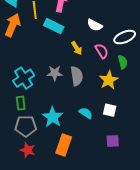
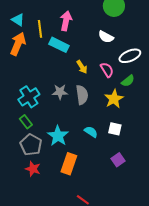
white semicircle: (95, 25) -> (106, 37), moved
green semicircle: (123, 62) -> (128, 81), turned 64
green rectangle: (21, 103) -> (26, 122), turned -32
gray pentagon: (26, 126) -> (31, 145), turned 30
purple square: (113, 141) -> (118, 160), turned -32

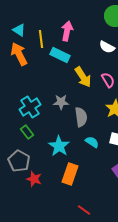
orange arrow: (18, 44) -> (19, 54), turned -50
yellow arrow: (82, 67) -> (83, 77), size x1.5
gray semicircle: (82, 95) -> (81, 117), moved
gray pentagon: (31, 145) -> (19, 161), moved

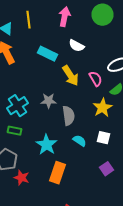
pink arrow: (67, 31) -> (64, 17), moved
yellow line: (41, 39) -> (28, 20), moved
white semicircle: (107, 47) -> (76, 46), moved
green rectangle: (27, 132) -> (14, 131), turned -40

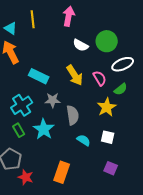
green circle: (102, 15) -> (107, 41), moved
cyan rectangle: (48, 54) -> (39, 76), moved
green rectangle: (14, 131) -> (19, 130), turned 48
cyan star: (46, 145) -> (44, 129), moved
purple square: (106, 169) -> (111, 168), turned -32

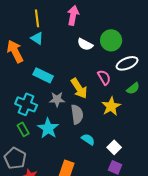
cyan triangle: (11, 28) -> (37, 38), moved
yellow arrow: (75, 75) -> (79, 88), moved
green semicircle: (121, 89) -> (133, 88), moved
cyan cross: (22, 105) -> (26, 104), turned -35
white square: (108, 137) -> (114, 147), moved, turned 32

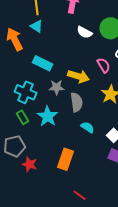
yellow arrow: (79, 88) -> (79, 76), turned -40
gray pentagon: (15, 158) -> (15, 146), turned 30

